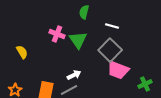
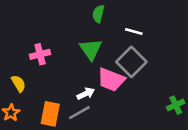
pink cross: (57, 34) -> (40, 54), moved, turned -35
yellow semicircle: (22, 52) -> (19, 83), moved
pink trapezoid: (118, 70) -> (111, 80), moved

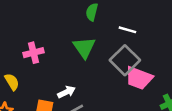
pink trapezoid: (111, 80) -> (139, 78), moved
white arrow: (86, 94) -> (66, 92), moved

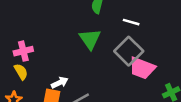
pink cross: (34, 53) -> (23, 51), moved
white arrow: (66, 92) -> (60, 83), moved

